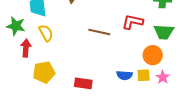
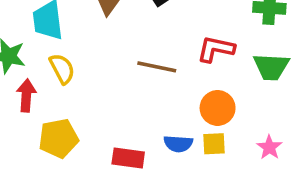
orange circle: (153, 55) -> (218, 108), moved
blue semicircle: (124, 75) -> (178, 144), moved
yellow square: (144, 75) -> (214, 144), moved

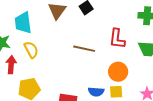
red L-shape: (216, 49) -> (117, 39), turned -95

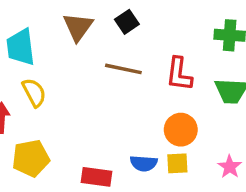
brown line: (84, 49) -> (123, 69), moved

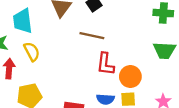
red L-shape: (179, 74) -> (105, 64), moved

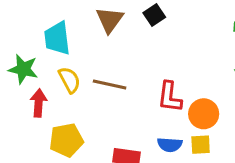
brown line: (92, 36) -> (110, 85), moved

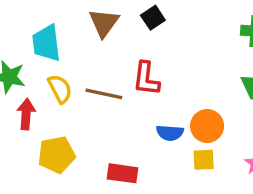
red L-shape: (170, 97) -> (146, 79), moved
blue semicircle: (170, 145) -> (170, 133), moved

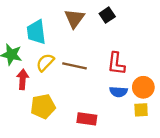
red L-shape: (146, 79) -> (116, 64), moved
yellow semicircle: (60, 89) -> (45, 62), turned -108

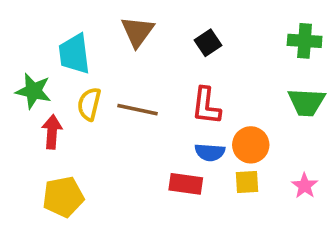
black square: (107, 15) -> (208, 43), moved
yellow semicircle: (45, 62) -> (89, 104), turned -30
yellow pentagon: (43, 106) -> (63, 197), moved
red rectangle: (87, 119) -> (186, 184), moved

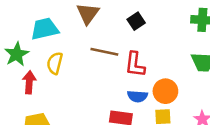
cyan trapezoid: (74, 54) -> (45, 29), turned 84
green star: (33, 91) -> (17, 54), turned 30
brown line: (137, 110) -> (104, 52), moved

